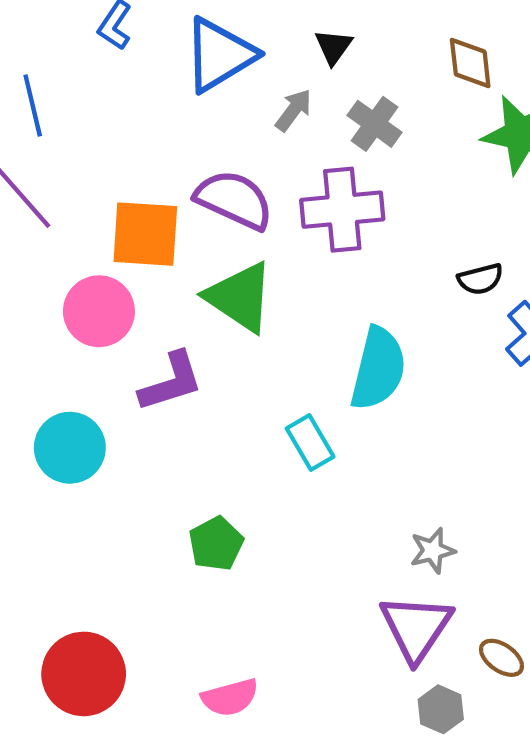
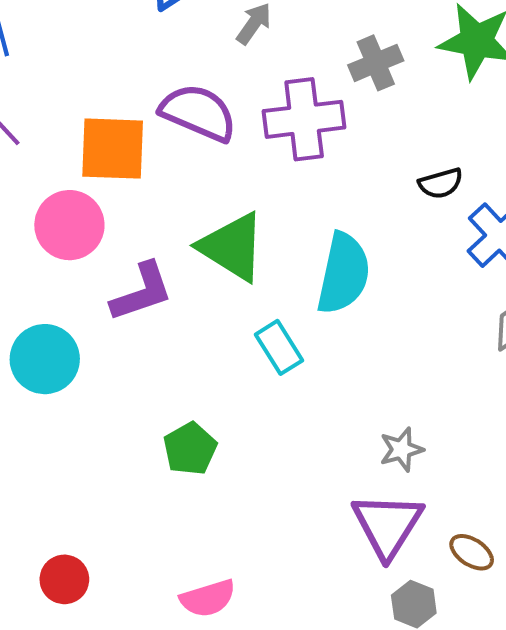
gray cross: (375, 124) -> (376, 63), moved, turned 33
green triangle: (240, 297) -> (232, 247), moved
red circle: (84, 674) -> (64, 579), size x0.6

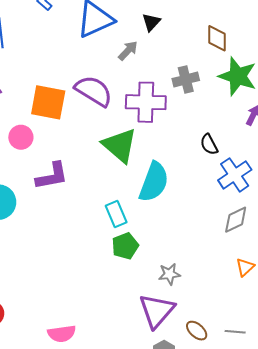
black semicircle: (441, 183) -> (209, 144), turned 70
pink circle: (69, 225) -> (21, 137), size x0.7
green triangle: (232, 247) -> (120, 145), moved
green pentagon: (190, 449) -> (125, 246), moved

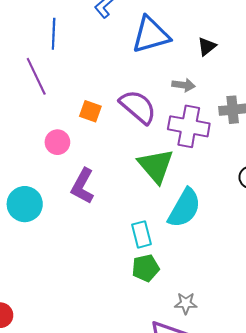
gray arrow: (128, 51) -> (184, 85), moved, turned 45
orange square: (48, 102) -> (90, 111), size x0.6
purple L-shape: (52, 176) -> (83, 186), turned 120

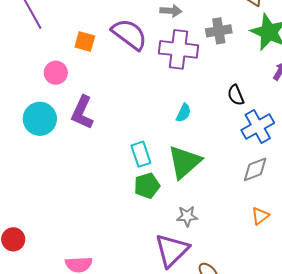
green triangle: (156, 166) -> (184, 162), moved, turned 33
cyan circle: (25, 204) -> (40, 119), moved
cyan semicircle: (184, 208) -> (184, 113), moved, size x0.5

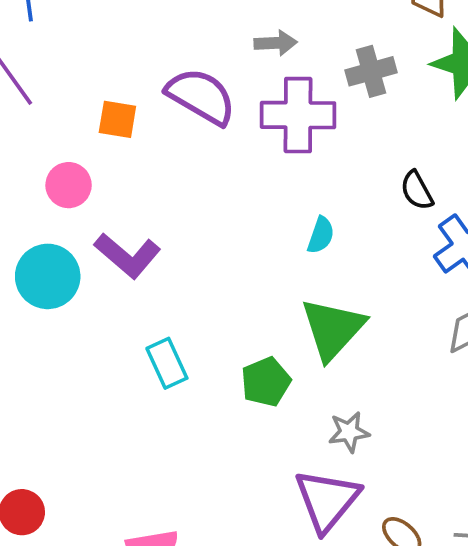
purple L-shape: (82, 112) -> (127, 255), turned -68
cyan rectangle: (141, 154) -> (167, 363), moved

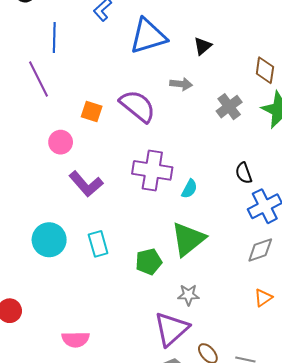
gray cross: (371, 71) -> (229, 107), turned -30
purple cross: (298, 115) -> (152, 170), moved
cyan circle: (48, 276) -> (49, 240), moved

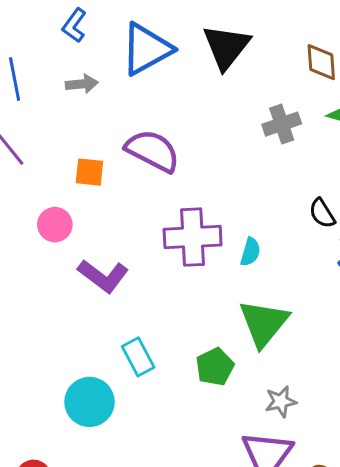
black triangle: (203, 46) -> (226, 47), size x1.8
gray arrow: (181, 84) -> (82, 84), moved
gray cross: (229, 107) -> (282, 124), turned 30
cyan circle: (49, 240) -> (89, 402), moved

